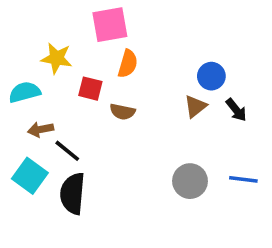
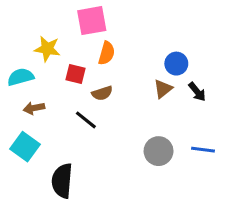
brown semicircle: (122, 112) -> (102, 93), turned -30
black line: (67, 151) -> (86, 120), moved
black semicircle: (73, 194) -> (62, 181), moved

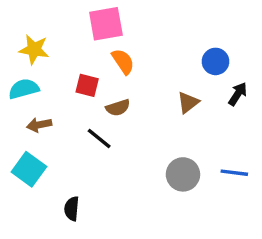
yellow star: (47, 49) -> (34, 49), moved
orange semicircle: (107, 53) -> (123, 61), turned -50
blue circle: (176, 64) -> (215, 61), moved
black arrow: (197, 92) -> (238, 94), moved, turned -108
black semicircle: (62, 181) -> (72, 209), size x0.6

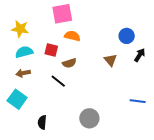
orange semicircle: (123, 61) -> (72, 36), turned -42
cyan semicircle: (24, 89) -> (24, 52), moved
brown triangle: (188, 103) -> (111, 60), turned -32
gray circle: (183, 174) -> (89, 118), moved

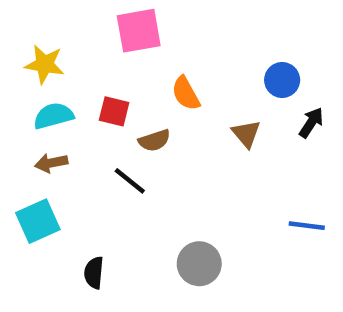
orange semicircle: (72, 36) -> (186, 93), moved, turned -133
cyan square: (17, 99) -> (38, 221), turned 30

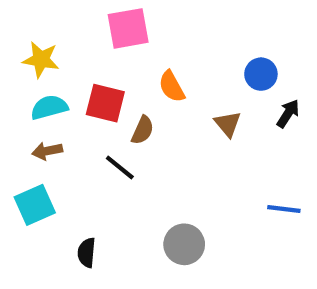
red square: (114, 111) -> (105, 103), size x1.4
brown semicircle: (154, 140) -> (143, 130), turned -48

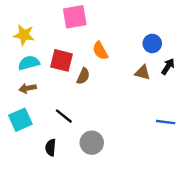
brown triangle: (228, 124) -> (143, 72), moved, turned -35
black line: (120, 168) -> (64, 116), moved
gray circle: (184, 244) -> (92, 143), moved

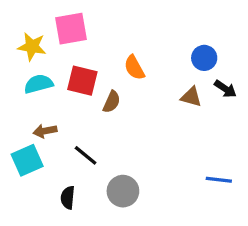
pink square: (75, 17) -> (71, 29), moved
black arrow: (168, 66) -> (225, 89), turned 91
brown arrow: (28, 88) -> (45, 131), moved
blue line: (166, 122) -> (219, 180), moved

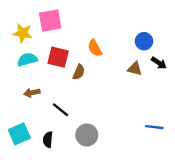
cyan square: (27, 160) -> (19, 134), moved

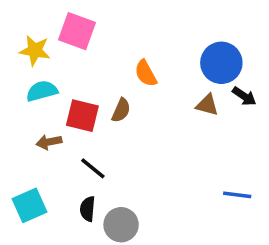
pink square: (50, 21) -> (77, 31), turned 30
blue circle: (144, 41) -> (221, 63), size x1.5
red square: (58, 57) -> (82, 116), moved
gray circle: (87, 135) -> (121, 225), moved
black semicircle: (48, 140) -> (88, 209), moved

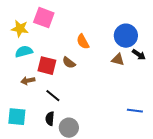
brown semicircle: (121, 110) -> (69, 63), turned 104
cyan square: (30, 205) -> (17, 117), turned 30

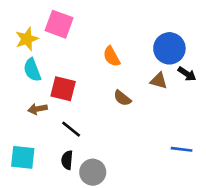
yellow star: (20, 29) -> (27, 39), turned -30
cyan semicircle: (24, 52) -> (32, 70), turned -96
brown semicircle: (69, 63) -> (122, 98), moved

